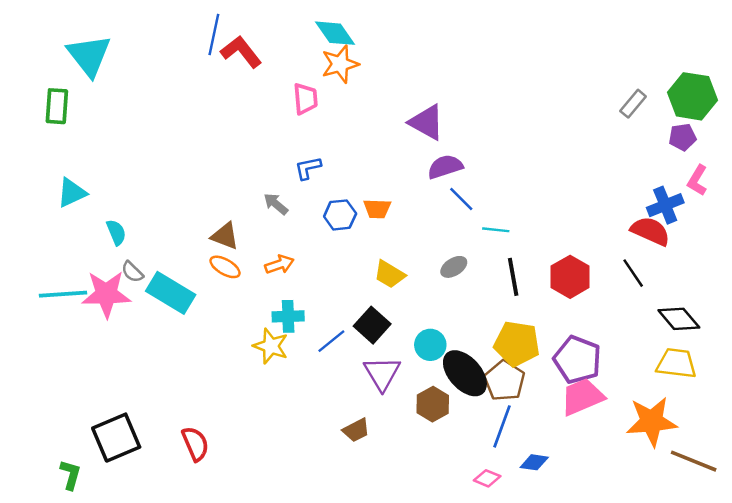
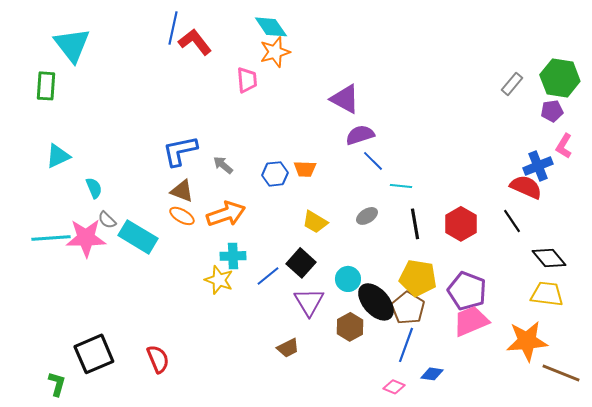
blue L-shape: (308, 168) -> (180, 151), moved, size x1.6
orange arrow: (279, 264) -> (226, 214), size x1.6

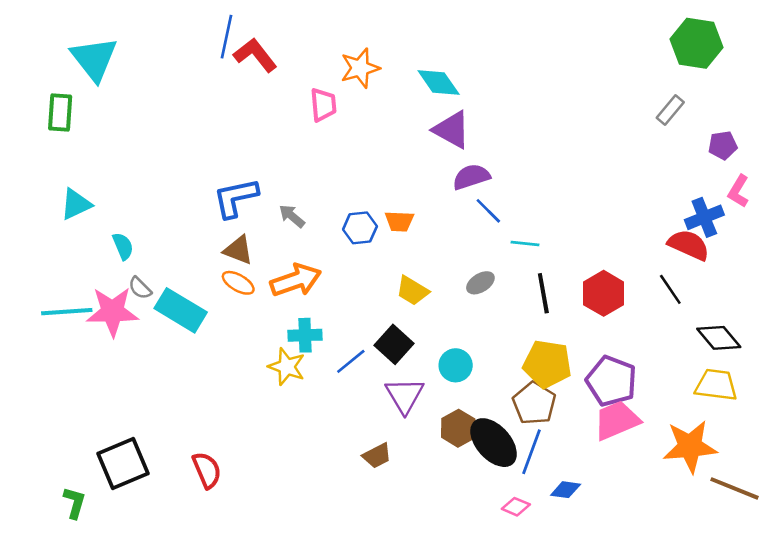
cyan diamond: (271, 27) -> (439, 82), moved
green hexagon: (560, 78) -> (697, 43), moved
black ellipse: (376, 302) -> (494, 443), moved

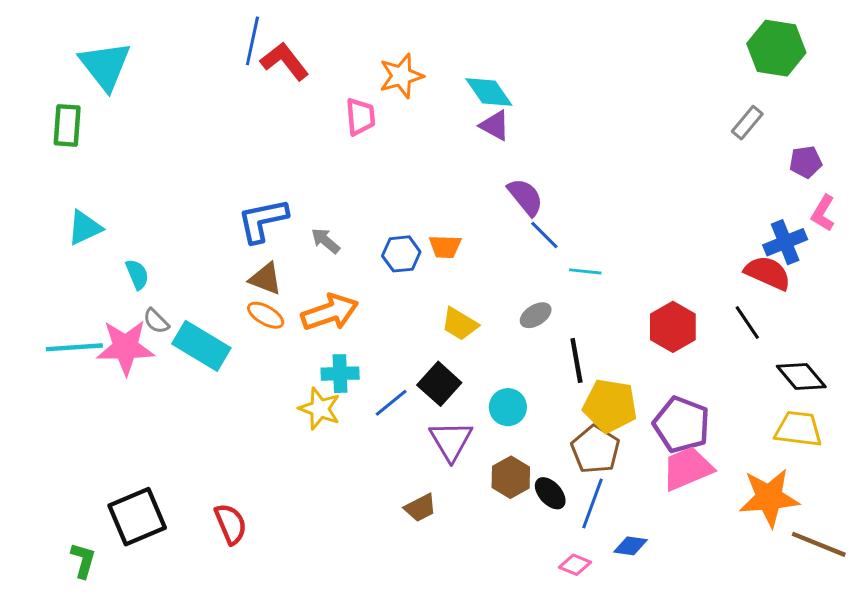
purple triangle: (452, 130) -> (495, 125), moved, size x0.7
purple semicircle: (471, 177) -> (525, 197), turned 69
black line: (543, 293) -> (576, 360), moved
black ellipse: (494, 443) -> (550, 493), size x0.6

